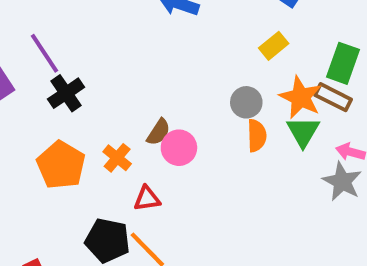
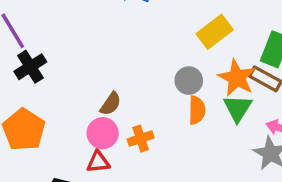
yellow rectangle: (274, 46) -> (215, 32), size x1.4
pink circle: (179, 148) -> (103, 133), moved
orange cross: (117, 158) -> (141, 139), moved, turned 30

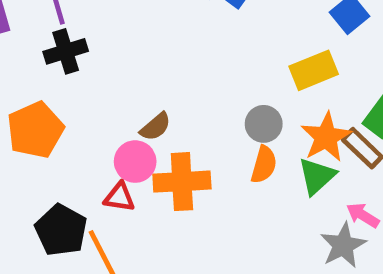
orange cross: (141, 139) -> (182, 182), size x1.6

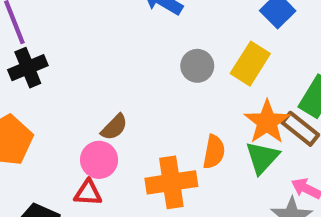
yellow rectangle: (314, 70) -> (250, 64), turned -30
gray circle: (264, 124) -> (197, 66), moved
orange cross: (182, 182) -> (171, 182), moved

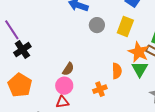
gray circle: (197, 66) -> (97, 25), moved
orange cross: (171, 182) -> (100, 89), size x0.6

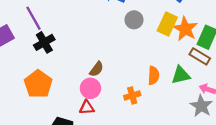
orange star: (139, 52) -> (185, 29), moved
green triangle: (140, 69) -> (181, 75), turned 42

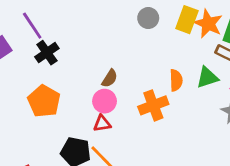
orange cross: (132, 96) -> (153, 105), size x1.5

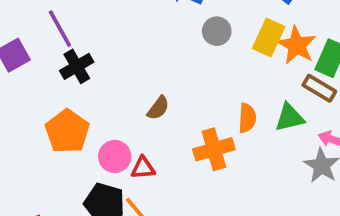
pink circle: (105, 101) -> (115, 156), moved

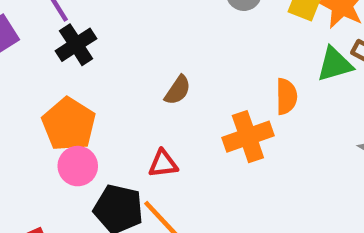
green triangle: (290, 118) -> (335, 64), moved
pink circle: (115, 156) -> (78, 166), moved

